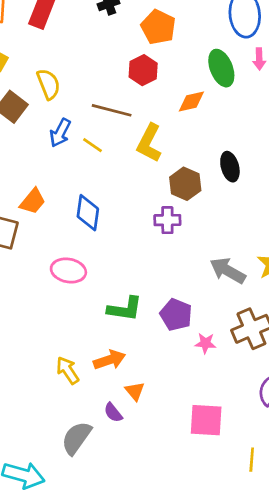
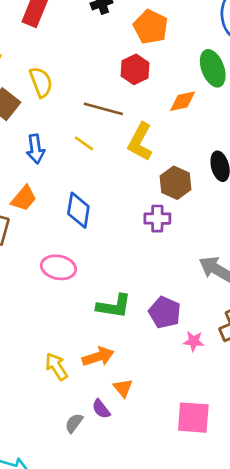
blue arrow: (60, 133) -> (36, 149), moved, turned -36
gray semicircle: (76, 438) -> (74, 423), moved, size x0.6

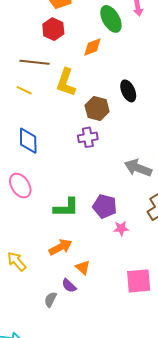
pink ellipse: (58, 267) -> (20, 186), turned 55
pink star: (194, 341) -> (121, 228), moved
yellow arrow: (56, 366) -> (17, 261), moved

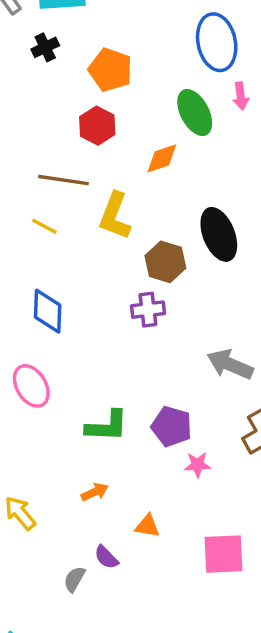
black ellipse: (128, 91) -> (219, 234), size x1.4
orange arrow: (60, 247) -> (95, 492), size x0.7
orange triangle: (83, 267) -> (147, 526), moved, turned -35

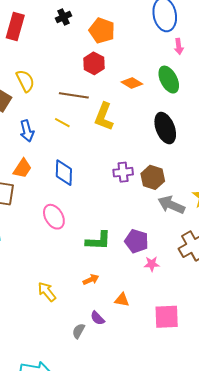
green ellipse: (195, 113) -> (169, 80), moved
orange diamond: (162, 158) -> (132, 83), turned 50
brown hexagon: (165, 262) -> (153, 177), moved

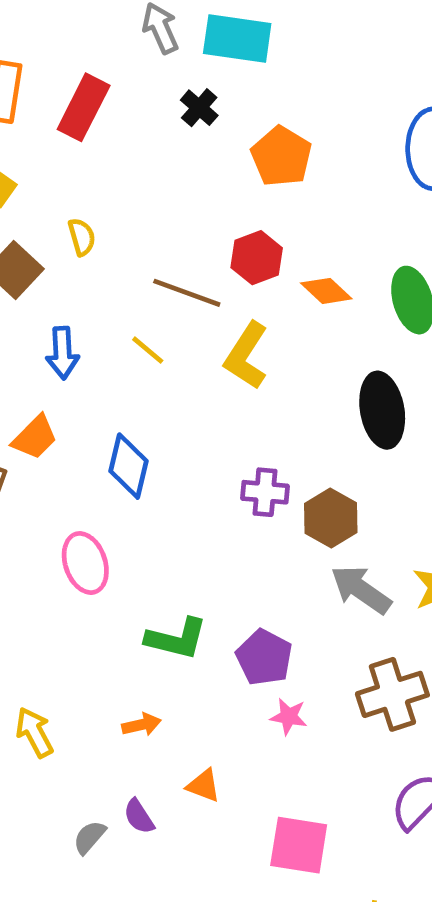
black cross: (64, 17) -> (199, 108), turned -35
red hexagon: (94, 63) -> (257, 258), moved
yellow semicircle: (25, 81) -> (82, 237), size x0.7

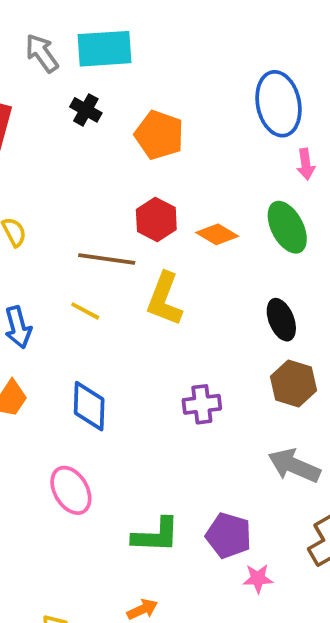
black ellipse: (382, 410) -> (281, 320), size x0.7
brown hexagon: (331, 518) -> (294, 384), moved

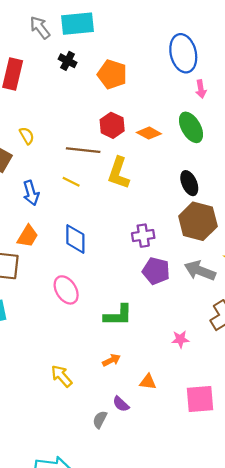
brown hexagon: (294, 384) -> (198, 221), size x1.4
purple pentagon: (229, 536) -> (156, 271), moved

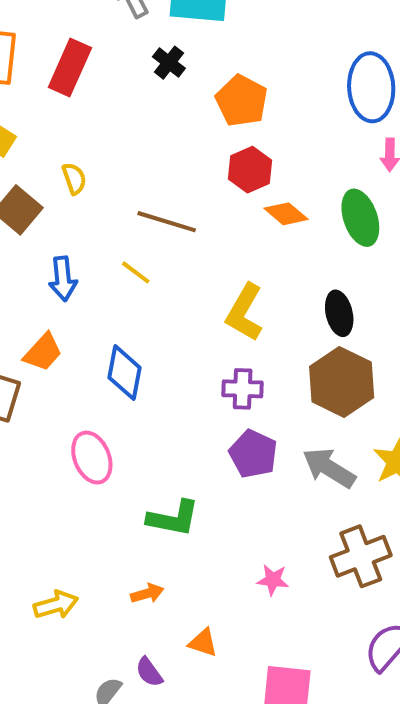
red hexagon: (112, 125) -> (250, 170), moved
yellow L-shape: (119, 173) -> (245, 312), moved
yellow arrow: (62, 376) -> (56, 605), turned 105

